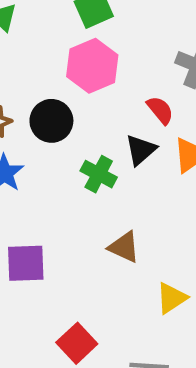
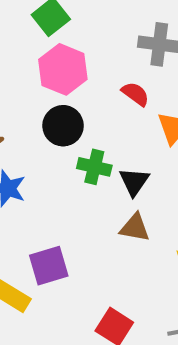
black circle: (51, 121) -> (63, 126), moved
black triangle: (141, 150) -> (134, 182), moved

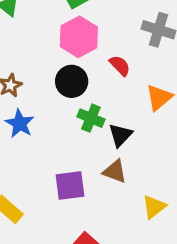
red semicircle: (135, 94) -> (120, 66), moved
purple square: (49, 266) -> (70, 186), moved

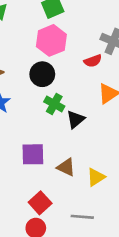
red semicircle: (120, 66) -> (93, 61), moved, turned 108
brown triangle: (115, 171) -> (66, 167), moved

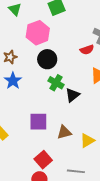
pink hexagon: (51, 40) -> (38, 33), moved
brown triangle: (66, 167) -> (64, 132), turned -42

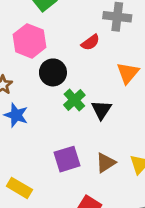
red semicircle: (87, 50) -> (90, 42), moved
green cross: (56, 83) -> (74, 100), turned 35

